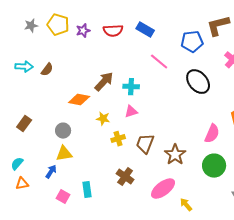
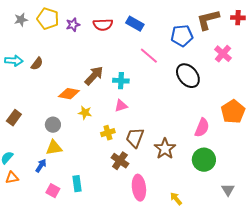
yellow star: (103, 119) -> (85, 113), moved
brown cross: (125, 177) -> (120, 161), moved
pink ellipse: (163, 189) -> (139, 188), moved, turned -60

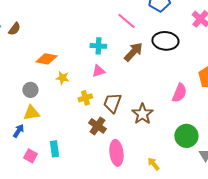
brown arrow: (94, 76) -> (133, 52), moved
black ellipse: (188, 76) -> (165, 41), turned -45
green circle: (204, 160) -> (186, 136), moved

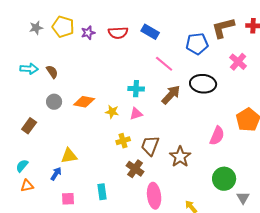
brown semicircle: (14, 29) -> (52, 72), turned -72
yellow star: (62, 78) -> (112, 112), moved
gray circle: (30, 90) -> (54, 102), moved
cyan rectangle: (54, 149) -> (102, 192), moved
pink square: (30, 156) -> (68, 199), turned -32

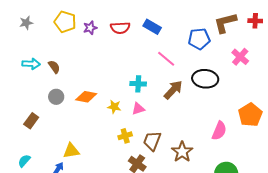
gray star: (36, 28) -> (26, 23), moved

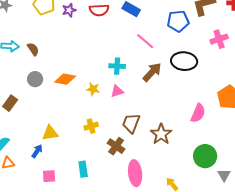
pink cross: (240, 57) -> (219, 39), turned 30
yellow cross: (125, 136) -> (91, 126), moved

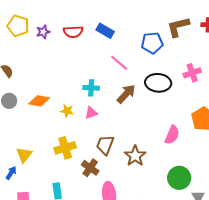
pink cross: (219, 39) -> (192, 73), moved
yellow cross: (91, 126) -> (65, 148), size x1.5
yellow triangle: (50, 133) -> (24, 155), turned -42

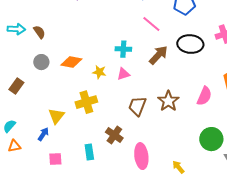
yellow cross: (65, 148) -> (86, 102), moved
brown star: (135, 156) -> (168, 101), moved
brown cross: (90, 168) -> (114, 135), moved

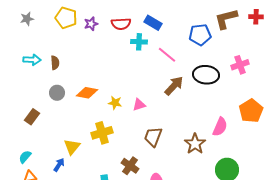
brown semicircle: (39, 32) -> (55, 63), turned 32
cyan cross: (123, 49) -> (139, 42), moved
brown star: (168, 101) -> (195, 144), moved

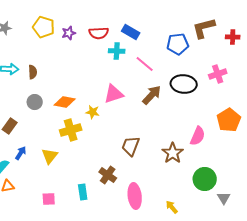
red cross: (256, 17) -> (233, 37), moved
pink triangle: (139, 105) -> (114, 94), moved, size x1.5
yellow cross: (102, 133) -> (71, 130), moved
blue arrow: (59, 165) -> (21, 153), moved

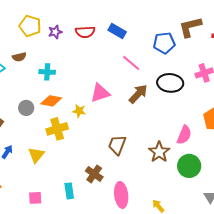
cyan cross: (117, 51) -> (47, 72), moved
brown semicircle: (33, 72) -> (19, 57), moved, turned 80
gray circle: (35, 102) -> (26, 108), moved
green circle: (205, 179) -> (189, 166), moved

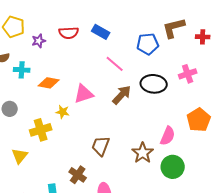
purple star: (55, 32) -> (39, 41), moved
cyan cross: (47, 72) -> (22, 70), moved
orange diamond: (51, 101) -> (49, 83), moved

